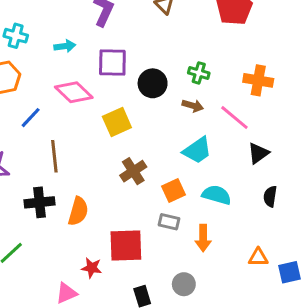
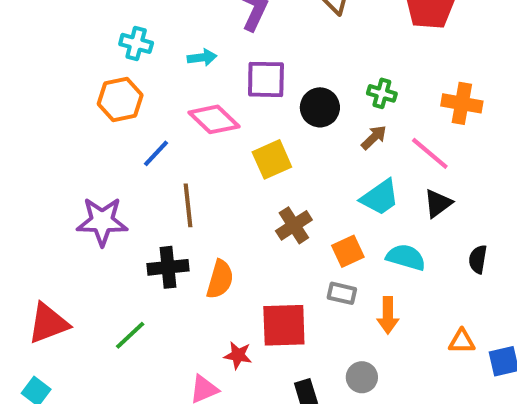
brown arrow: (193, 106) -> (374, 137), turned -60
black triangle: (258, 153) -> (438, 203), moved

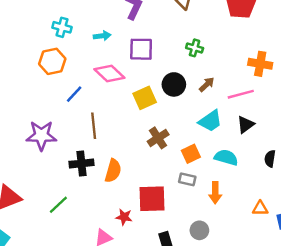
green cross: (382, 93) -> (195, 48), moved
black circle: (320, 107) -> (174, 84), moved
pink line: (430, 153) -> (241, 94), turned -55

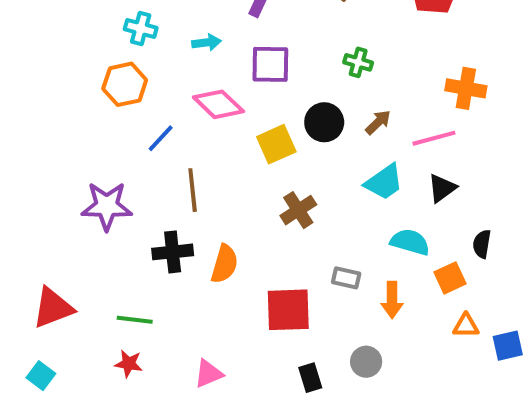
orange square: (191, 154) -> (450, 278), moved
green line: (58, 205) -> (135, 320), turned 50
red star: (124, 217) -> (129, 364), moved

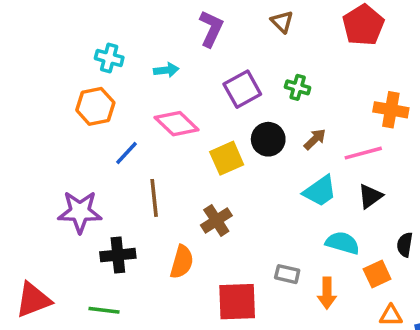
purple square: (270, 64) -> (242, 89), moved, turned -30
brown cross: (298, 210) -> (216, 220), moved
black cross: (173, 252) -> (118, 255), moved

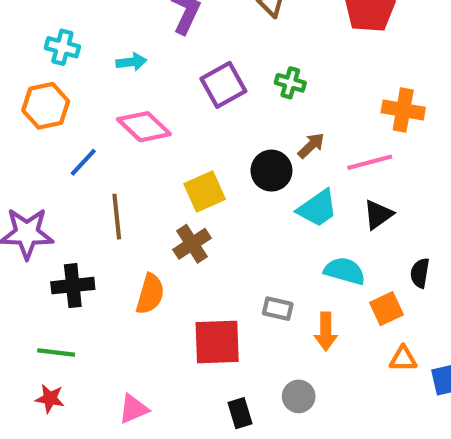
black circle: (268, 139) -> (271, 171), moved
yellow square: (227, 158) -> (205, 192), moved

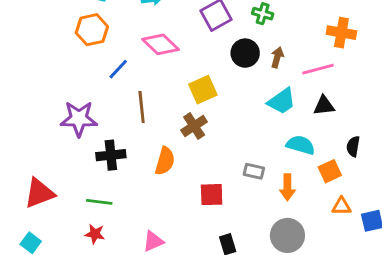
brown arrow: (311, 146) -> (277, 57), turned -30
black circle: (271, 171) -> (245, 53), moved
black triangle: (378, 215) -> (324, 106), turned 30
red square: (217, 342) -> (212, 195), size x0.7
gray circle: (299, 396) -> (287, 235), moved, size x1.5

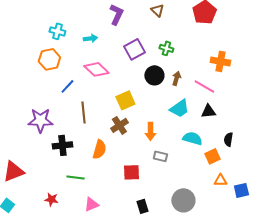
pink line: (318, 69) -> (204, 86), turned 45
orange arrow: (287, 187) -> (150, 131), moved
green line: (99, 202) -> (75, 177), moved

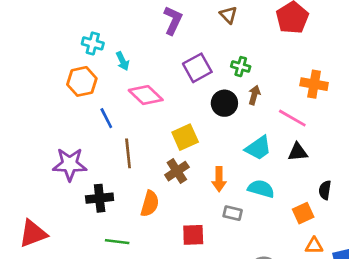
cyan arrow: (90, 38) -> (123, 61), moved, turned 72
brown arrow: (176, 78) -> (254, 95), moved
blue line: (67, 86) -> (106, 118), turned -70
cyan semicircle: (192, 138) -> (261, 189), moved

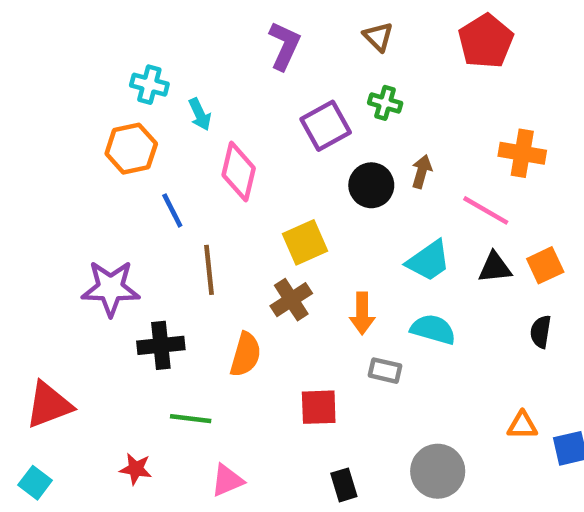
green cross: (241, 67) -> (385, 103), moved
pink diamond: (146, 95) -> (239, 172), turned 60
orange square: (303, 213) -> (545, 265), moved

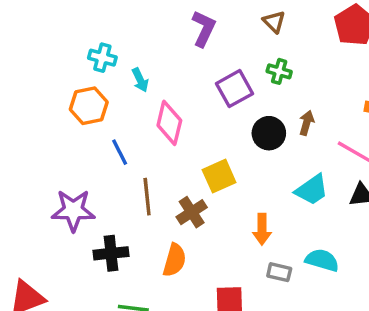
brown cross: (291, 300) -> (192, 212), moved
cyan semicircle: (433, 329) -> (322, 260), moved

